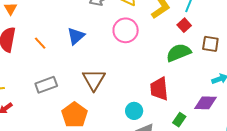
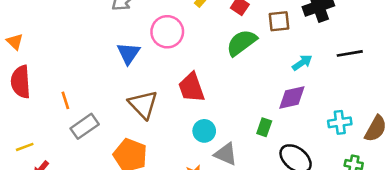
blue triangle: (76, 36) -> (128, 53), moved
orange line: (40, 43) -> (65, 100), moved, turned 40
red trapezoid: (159, 89) -> (191, 87), moved

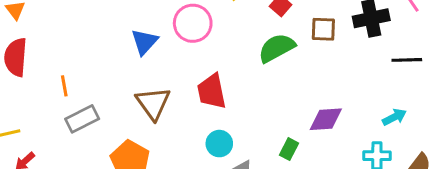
black line: (350, 53) -> (407, 60), moved
cyan arrow: (302, 63) -> (394, 117), moved

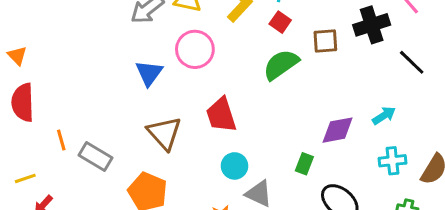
black line: (407, 60) -> (412, 62), turned 52
orange line: (64, 86) -> (61, 140), moved
cyan arrow: (394, 117) -> (384, 116), moved
gray rectangle: (82, 119) -> (96, 156), turned 64

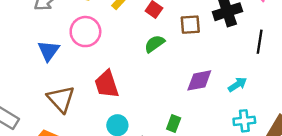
black line: (412, 62) -> (260, 42), turned 55
green semicircle: (281, 65) -> (155, 44), size x0.7
purple diamond: (338, 130) -> (199, 80), moved

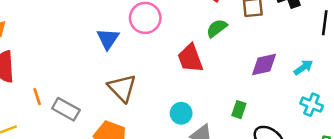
red trapezoid: (107, 84) -> (190, 58), moved
cyan cross: (244, 121) -> (312, 105), turned 30

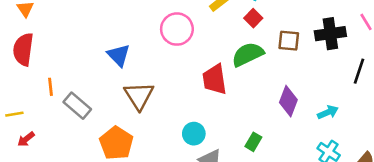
green semicircle: (217, 28) -> (248, 54), size x1.4
blue triangle: (108, 39) -> (119, 55), moved, turned -30
purple diamond: (264, 65) -> (288, 101), turned -68

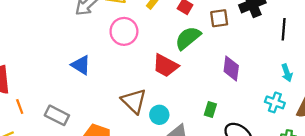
red trapezoid: (215, 79) -> (165, 66), turned -40
orange line: (50, 87) -> (20, 107), moved
brown triangle: (139, 96) -> (134, 101), moved
cyan arrow: (328, 112) -> (287, 73), moved, turned 108

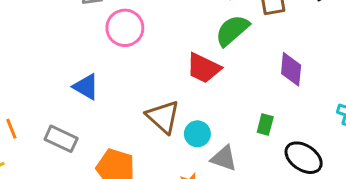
pink circle: (124, 31) -> (125, 28), moved
blue triangle: (81, 65) -> (86, 87), moved

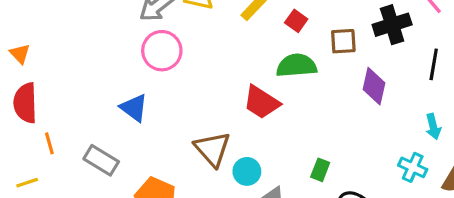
pink circle: (125, 28) -> (162, 51), moved
green semicircle: (232, 30) -> (297, 66), turned 30
purple diamond: (291, 69) -> (374, 86), moved

